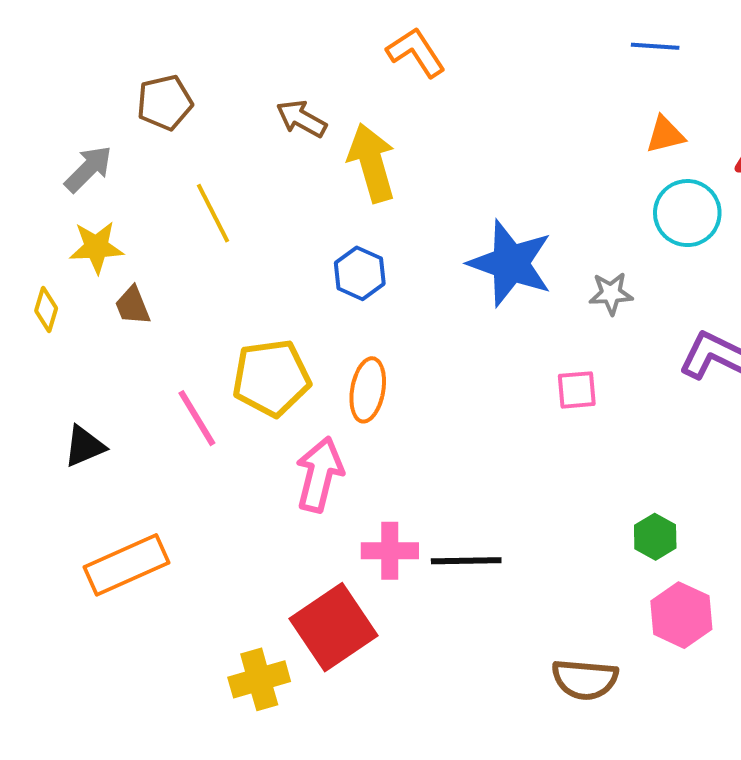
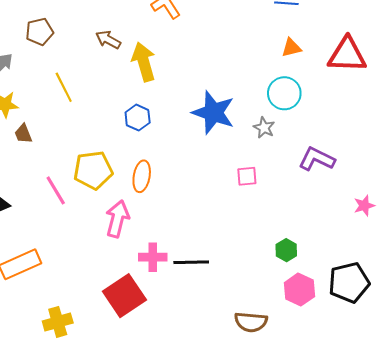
cyan circle: (687, 213) -> (284, 93), moved
gray star: (611, 293) -> (264, 128), turned 30
yellow cross: (259, 679) -> (58, 322), moved

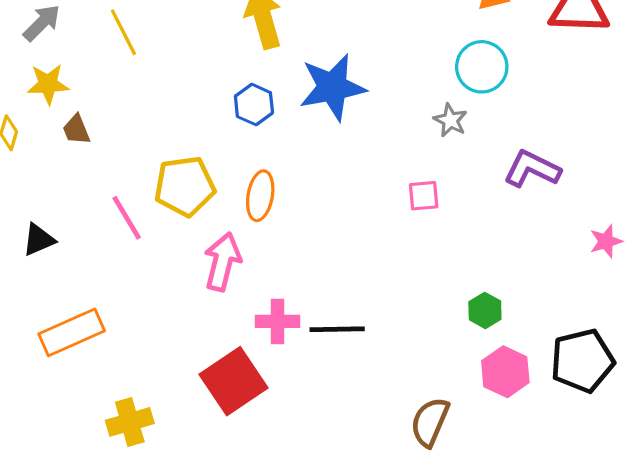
yellow line: (64, 87) -> (123, 32), moved
blue star: (213, 113) -> (332, 87), moved, turned -30
brown semicircle: (251, 322) -> (430, 422), turned 108

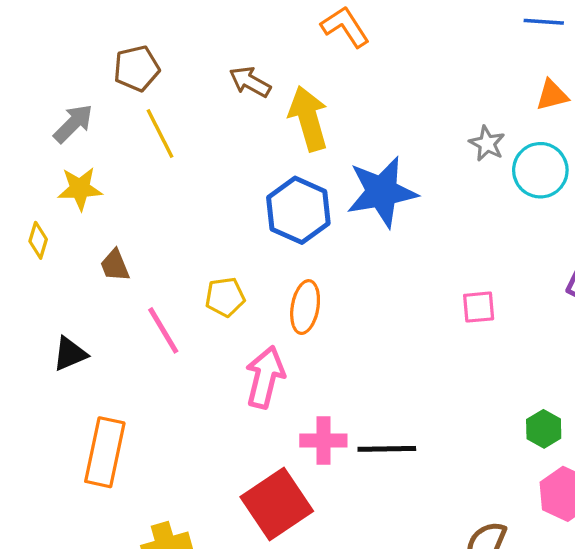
blue hexagon: (254, 105) -> (298, 210), size x1.5
gray star: (450, 120) -> (487, 144), moved
brown trapezoid: (76, 130) -> (115, 265), moved
yellow pentagon: (185, 186) -> (225, 297), size x0.6
orange rectangle: (72, 332) -> (105, 452), turned -54

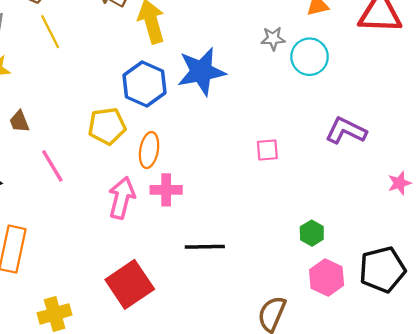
gray star: (487, 144) -> (273, 38), turned -30
yellow pentagon: (225, 297) -> (107, 126), moved, size x1.4
pink cross: (323, 441) -> (166, 190), moved

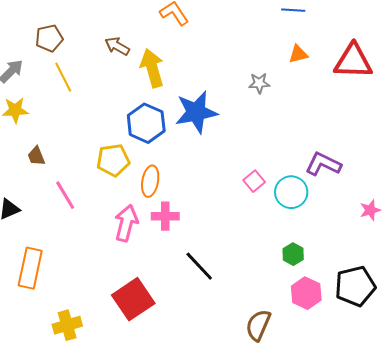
cyan circle: (310, 57) -> (291, 192), moved
pink square: (267, 150) -> (254, 181), turned -35
black line: (205, 247) -> (199, 266), turned 48

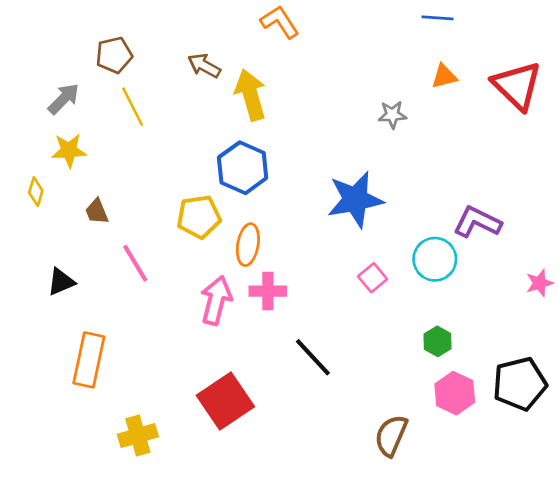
red triangle: (353, 61) -> (517, 86), turned 42
blue star: (196, 112) -> (355, 200), moved
pink square: (254, 181) -> (373, 278), moved

